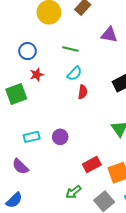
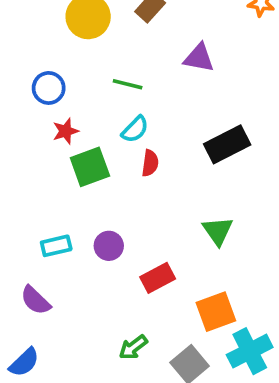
green square: (16, 94) -> (90, 167), moved
red rectangle: (92, 164) -> (158, 278), moved

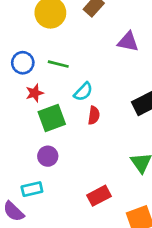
green line: (128, 84) -> (58, 64), moved
cyan rectangle: (56, 246) -> (32, 189), moved
purple circle: (109, 246) -> (48, 156), moved

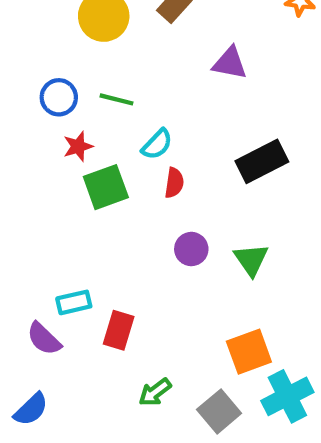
purple circle: (48, 156) -> (191, 249), moved
red rectangle: (99, 196) -> (119, 330), moved, turned -45

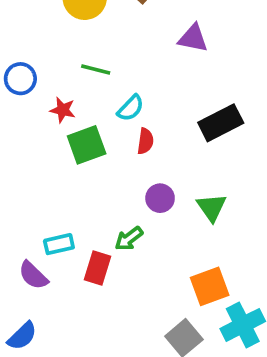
blue circle: (59, 97) -> (20, 79), moved
red star: (78, 146) -> (63, 110), turned 30
green arrow: (155, 392) -> (129, 239), moved

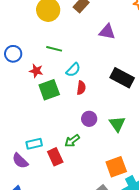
black rectangle: (221, 123) -> (122, 78), turned 55
red rectangle: (98, 268) -> (55, 157), turned -42

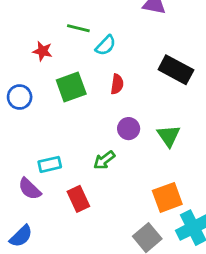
blue circle: (13, 54) -> (20, 97), moved
cyan semicircle: (73, 70) -> (106, 45), moved
red star: (36, 71) -> (43, 51), moved
red rectangle: (55, 157) -> (78, 199), moved

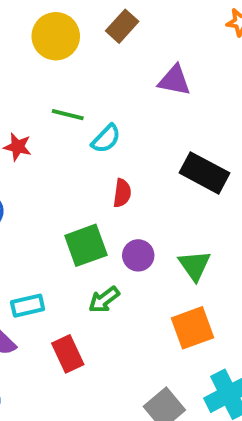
green square: (71, 87) -> (86, 245), moved
orange square: (167, 197) -> (193, 328), moved

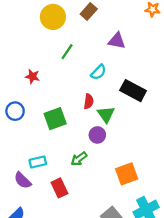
green line: (68, 115) -> (67, 52), moved, turned -70
cyan semicircle: (106, 139) -> (98, 72), moved
green square: (86, 245) -> (55, 119), moved
green triangle: (195, 265) -> (106, 114), moved

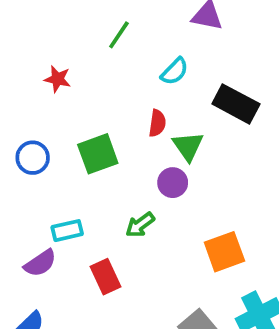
blue circle: (15, 111) -> (33, 158), moved
purple semicircle: (23, 180) -> (40, 263), turned -78

